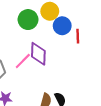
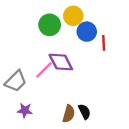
purple diamond: (38, 54) -> (61, 62), turned -30

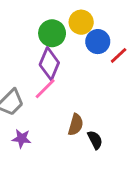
red line: (104, 43) -> (119, 55), turned 49
purple diamond: (61, 62) -> (49, 64), moved, turned 50
brown semicircle: (69, 114) -> (76, 125), moved

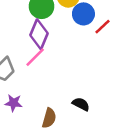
brown semicircle: (76, 125) -> (49, 118), moved
black semicircle: (95, 140) -> (81, 104), turned -36

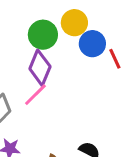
red line: (103, 27) -> (115, 59), turned -72

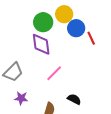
purple diamond: (40, 68) -> (41, 44), turned -30
pink line: (35, 95) -> (54, 73), moved

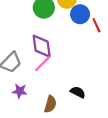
purple diamond: (41, 44) -> (42, 46), moved
pink line: (54, 73) -> (43, 64), moved

